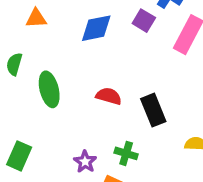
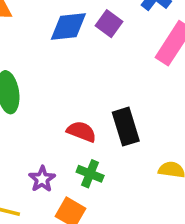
purple square: (144, 21) -> (109, 24), moved
red semicircle: (109, 96) -> (81, 132), moved

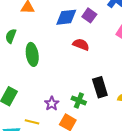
black rectangle: (126, 127) -> (100, 87), moved
red semicircle: (81, 132) -> (81, 44), moved

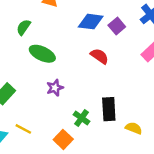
green ellipse: (32, 54) -> (42, 54), turned -70
purple star: (52, 104) -> (55, 88), moved

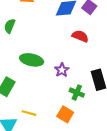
green ellipse: (42, 54) -> (32, 60), moved
purple star: (55, 88) -> (62, 70), moved

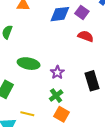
red semicircle: (80, 36) -> (86, 36), moved
green cross: (77, 93) -> (56, 96), moved, turned 32

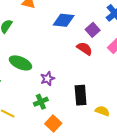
purple square: (82, 12) -> (93, 30), moved
orange square: (61, 114) -> (53, 124), moved

